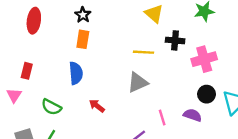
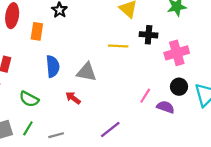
orange rectangle: (83, 39) -> (37, 31), moved
gray triangle: (138, 82) -> (87, 72), moved, turned 35
pink line: (162, 117) -> (145, 96), moved, turned 49

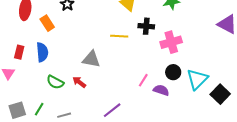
orange rectangle: (37, 31) -> (47, 23), turned -42
blue semicircle: (53, 66) -> (42, 52), moved
green semicircle: (29, 99) -> (55, 82), moved

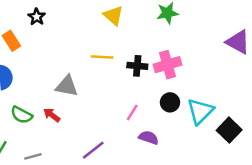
black cross: (146, 26) -> (137, 66), moved
purple semicircle: (161, 90) -> (149, 138), moved

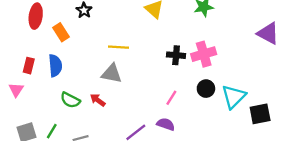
yellow line: (102, 57) -> (119, 47), moved
black square: (229, 130) -> (260, 114), turned 35
purple semicircle: (149, 138) -> (166, 124), moved

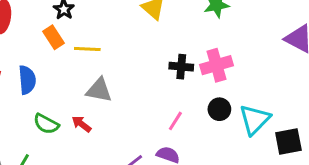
orange rectangle: (61, 32) -> (54, 37), moved
yellow line: (119, 47) -> (87, 49), moved

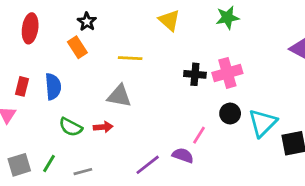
yellow line: (87, 49) -> (130, 58), moved
pink line: (175, 121) -> (199, 135), moved
red arrow: (81, 124) -> (103, 127), turned 138

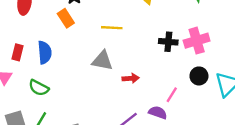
green semicircle: (71, 127) -> (39, 88), moved
red arrow: (103, 127) -> (131, 78), moved

